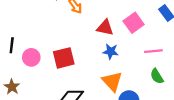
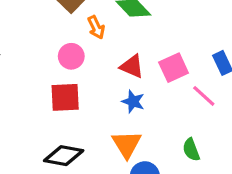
pink line: (153, 51) -> (204, 96), moved, turned 36
pink circle: (31, 57) -> (71, 56), moved

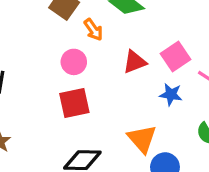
red triangle: (132, 66) -> (135, 62), turned -35
blue star: (133, 102) -> (171, 94), moved

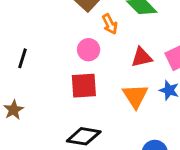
orange triangle: (142, 139) -> (135, 96), moved

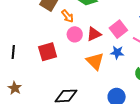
pink circle: (89, 50) -> (75, 34), moved
red square: (84, 86) -> (48, 52), moved

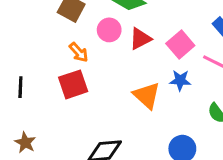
orange arrow: (67, 16) -> (79, 52), moved
pink circle: (75, 34) -> (109, 30), moved
red triangle: (94, 34) -> (140, 39), moved

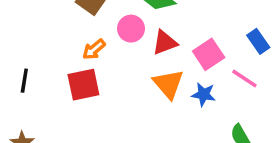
orange arrow: (79, 52) -> (94, 49), turned 85
orange triangle: (147, 95) -> (168, 84), moved

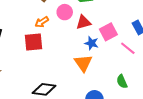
orange triangle: (168, 84) -> (83, 63), moved
blue star: (204, 94) -> (91, 43), moved

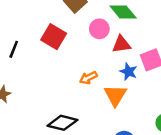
orange arrow: (42, 22) -> (88, 78), moved
red square: (33, 42) -> (54, 37), moved, turned 30

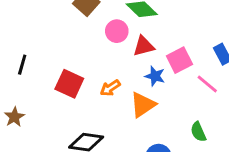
red square: (54, 37) -> (69, 84), moved
orange triangle: (115, 95) -> (143, 105), turned 30

